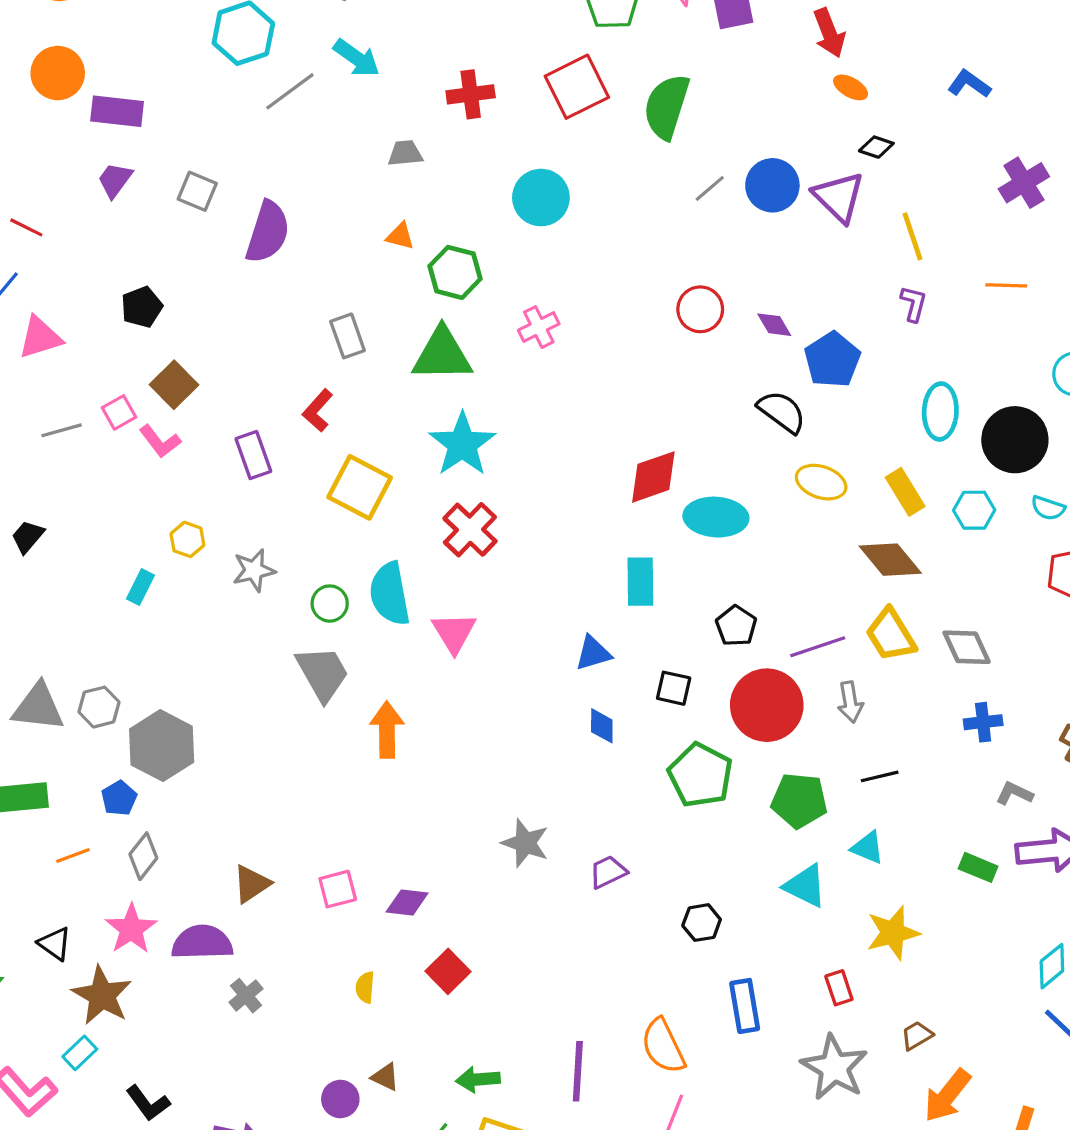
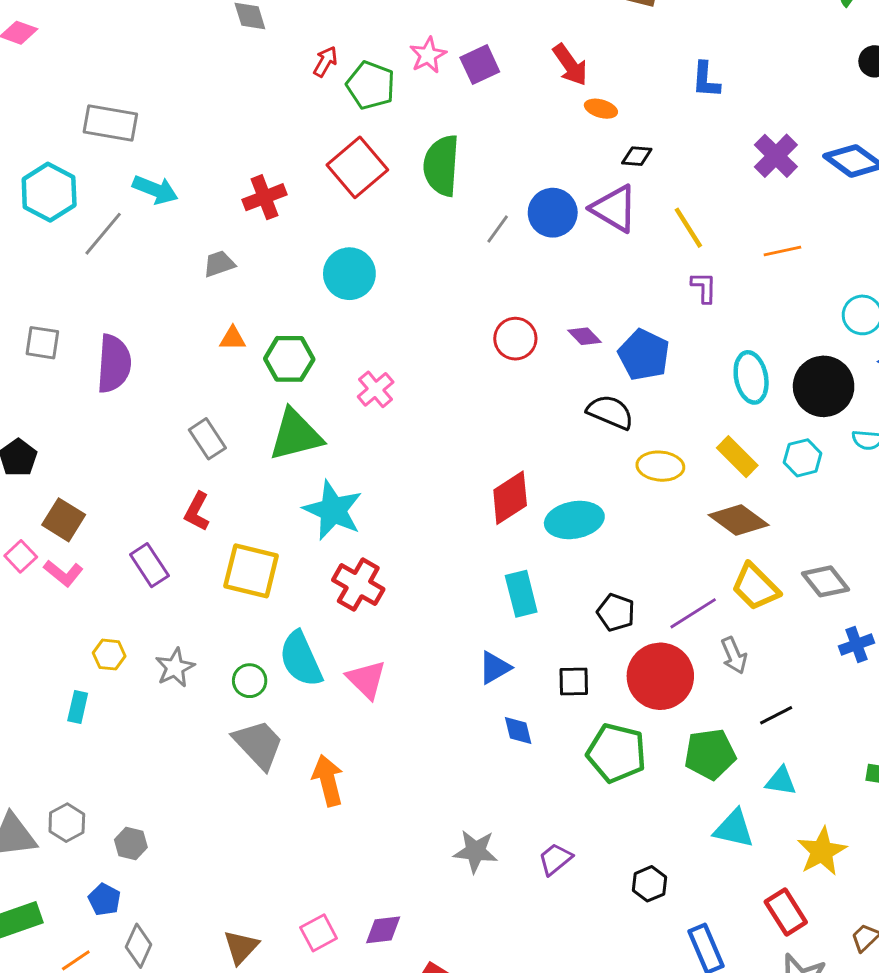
blue L-shape: (969, 84) -> (706, 80), turned -108
gray hexagon: (162, 746) -> (131, 843), size x0.5
red rectangle: (839, 988) -> (786, 912), size x1.4

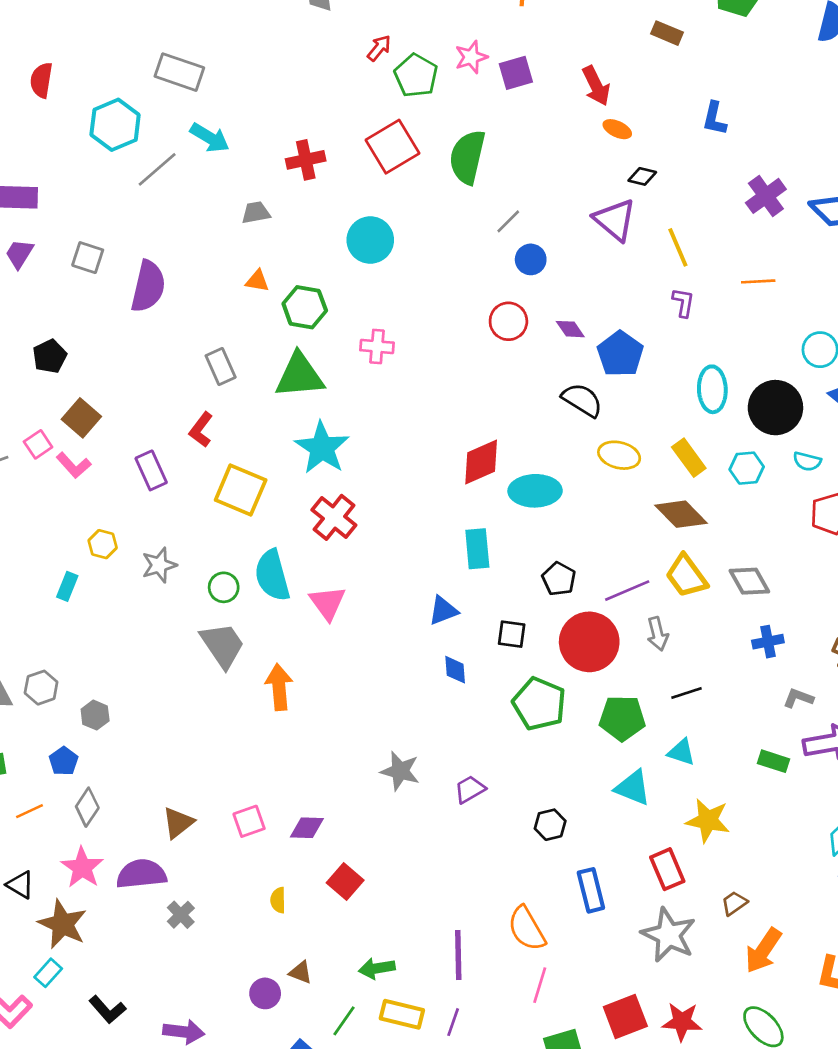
blue circle: (553, 213) -> (531, 259), moved, size x0.7
pink cross: (376, 389) -> (377, 346), turned 36
yellow star: (822, 851) -> (708, 820), turned 30

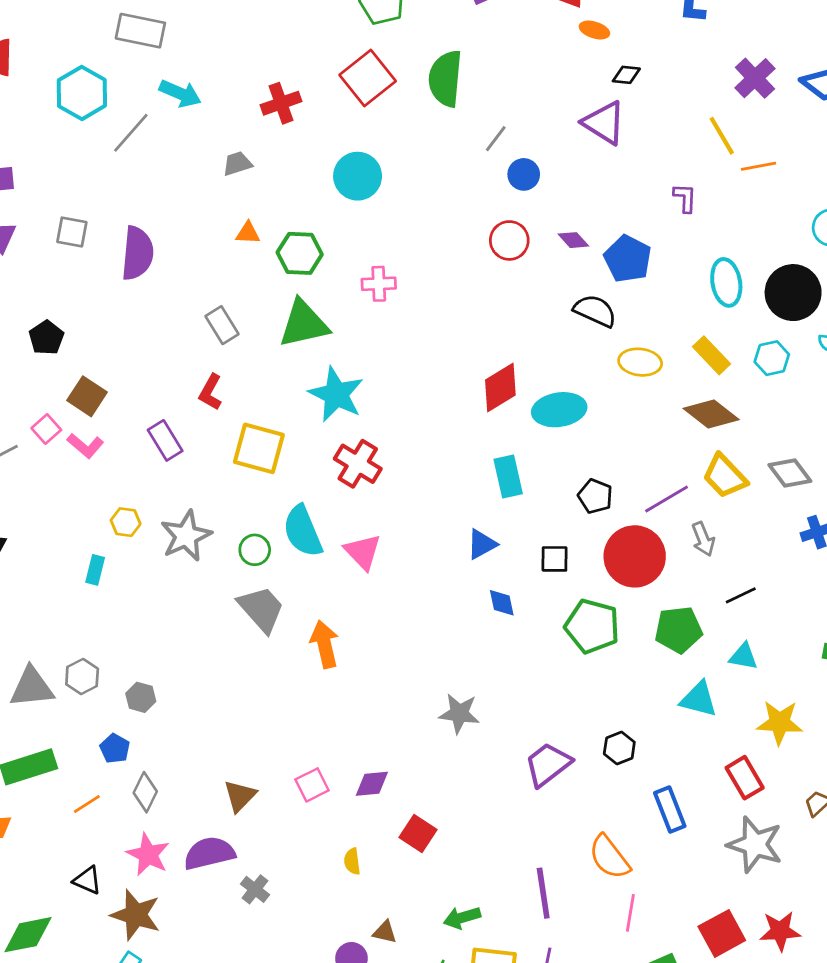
yellow line: (678, 247) -> (722, 136), moved
gray star: (159, 565) -> (186, 536), size x1.4
purple trapezoid: (470, 789) -> (548, 764), moved, size x1.5

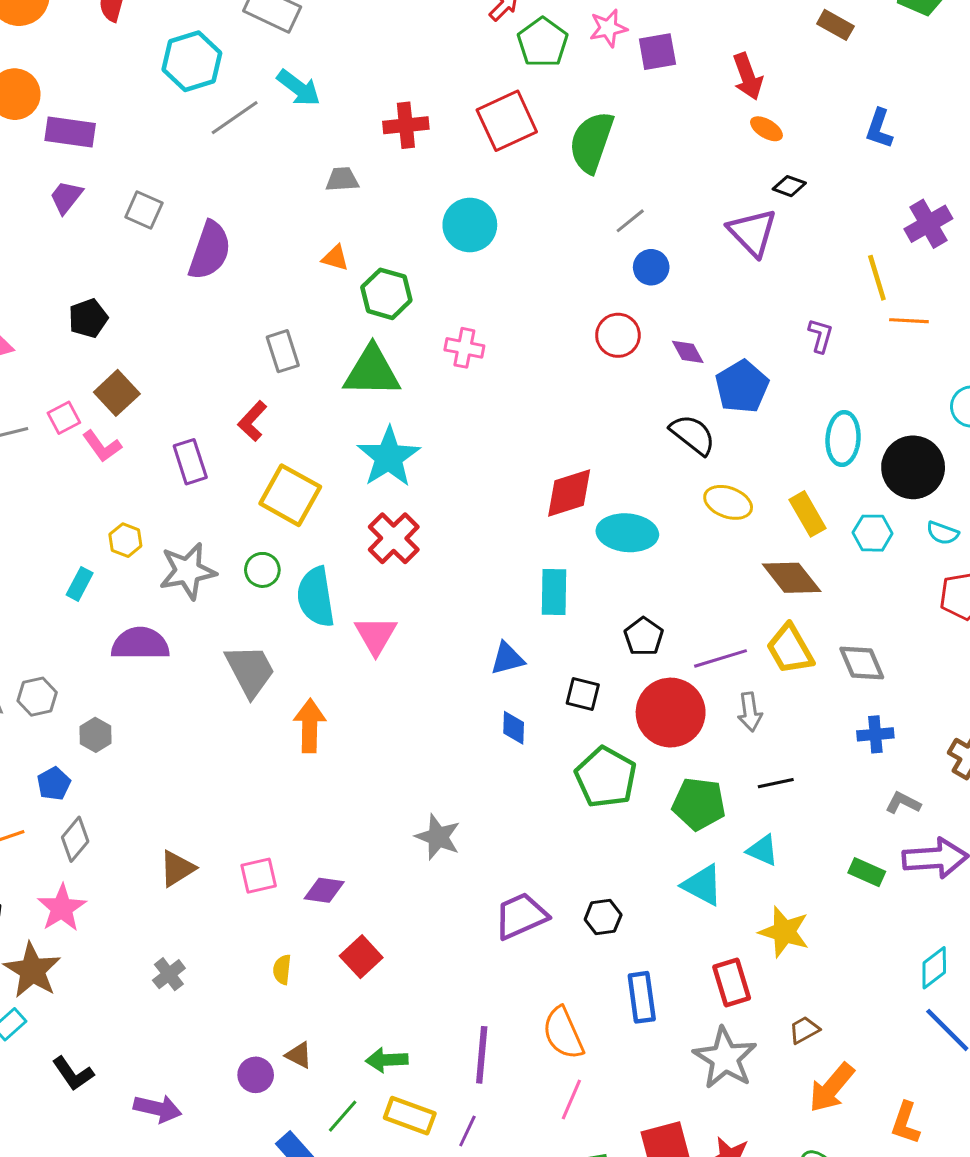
green circle: (255, 550) -> (262, 570), moved
purple semicircle: (209, 853) -> (140, 644), moved

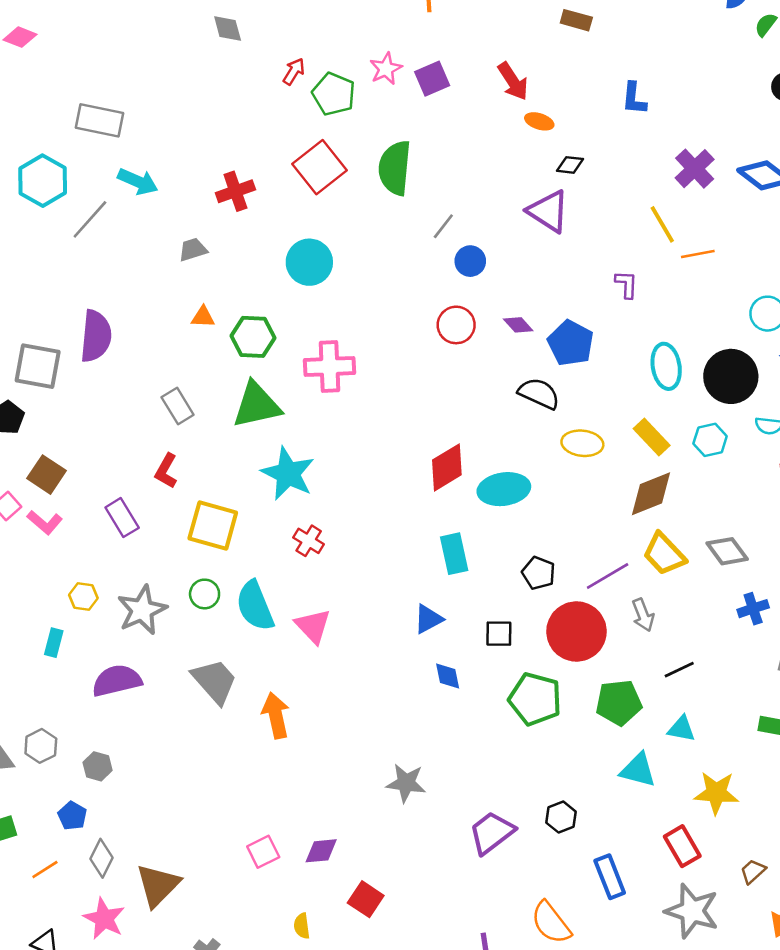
gray square: (144, 210) -> (38, 366), moved, size x1.5
pink cross: (464, 348) -> (329, 366), size x1.5
red cross: (394, 538) -> (309, 541), size x0.7
brown diamond: (792, 578) -> (651, 494), turned -60
brown triangle: (177, 868) -> (158, 885), moved, size x1.4

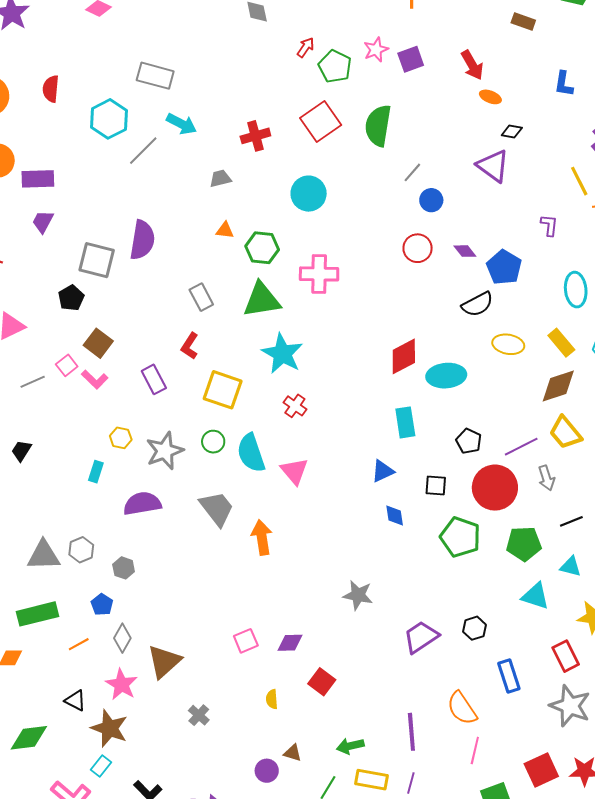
black semicircle: (539, 393) -> (477, 304), turned 124

